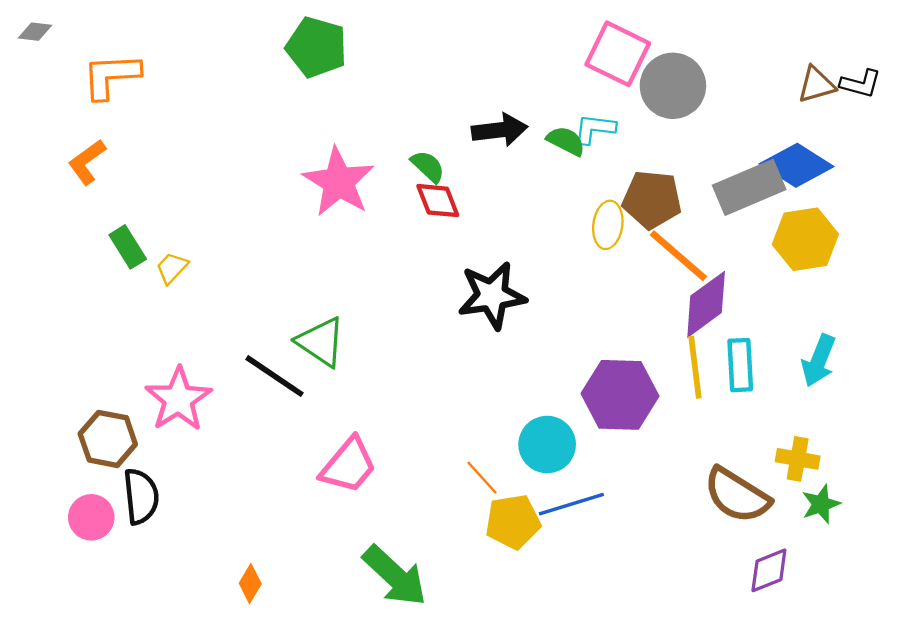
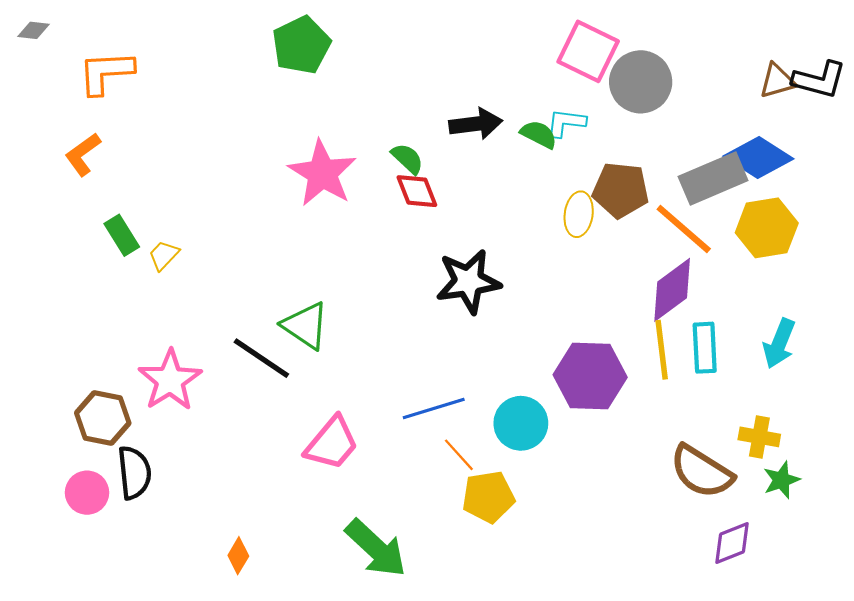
green pentagon: (316, 47) -> (301, 45), turned 30
black L-shape: (861, 84) -> (819, 80), size x1.4
orange line: (678, 256) -> (684, 229), moved
blue line: (571, 504) -> (434, 409), moved

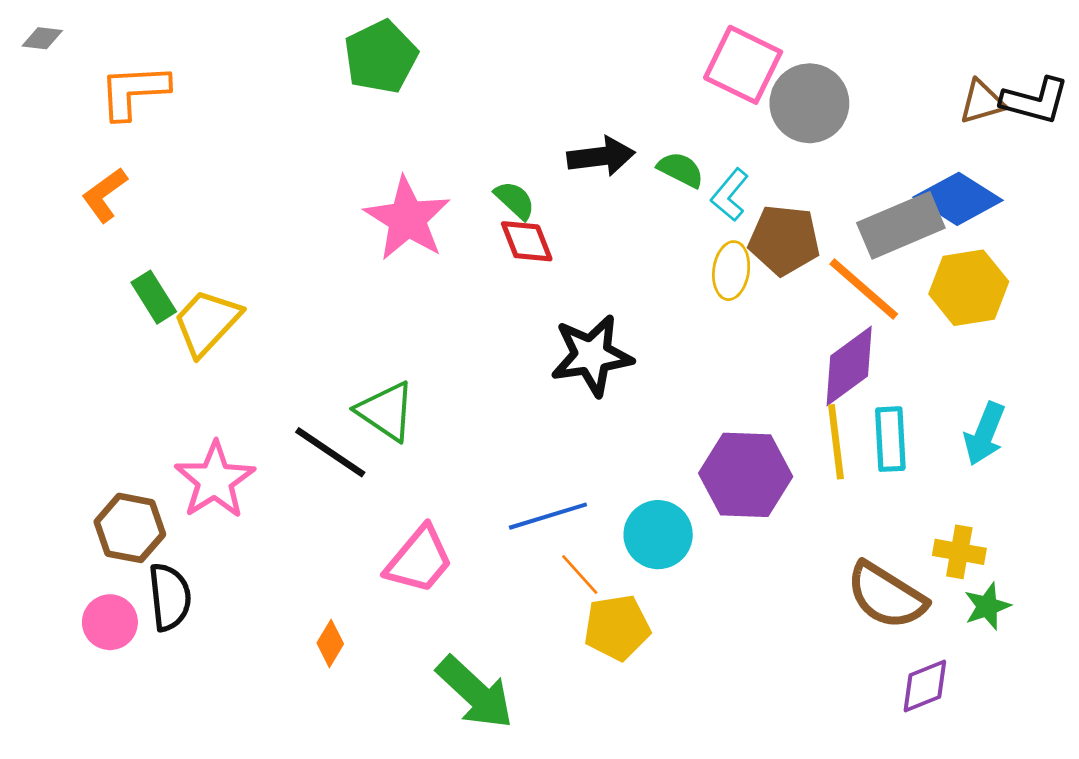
cyan L-shape: (566, 123) -> (730, 195), moved, turned -57
yellow trapezoid: (164, 255) -> (207, 322), size x1.8
orange diamond: (238, 556) -> (330, 643), moved

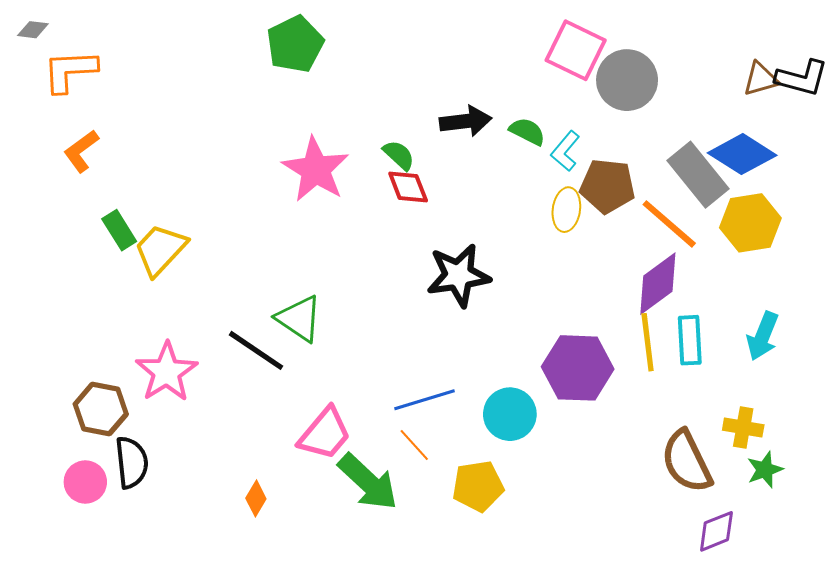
orange L-shape: (134, 91) -> (70, 71), moved
gray rectangle: (901, 225) -> (698, 175), turned 74
orange line: (580, 574) -> (414, 445), moved
brown semicircle: (886, 596) -> (687, 461), turned 32
green arrow: (475, 693) -> (368, 482), moved

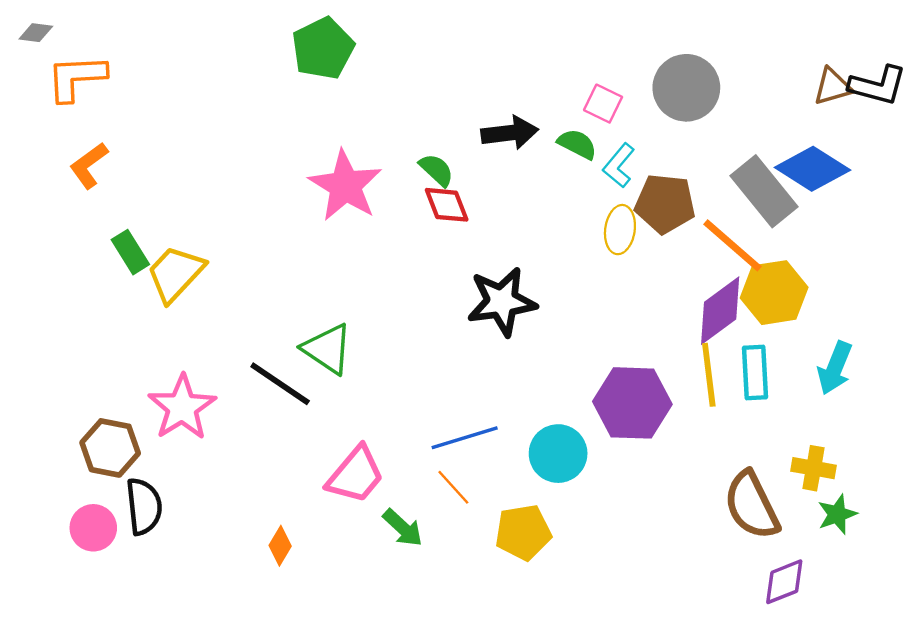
pink square: (576, 50) -> (603, 104), moved, size x0.6
yellow hexagon: (750, 223) -> (774, 293), moved
green arrow: (368, 482) -> (403, 528), size x0.6

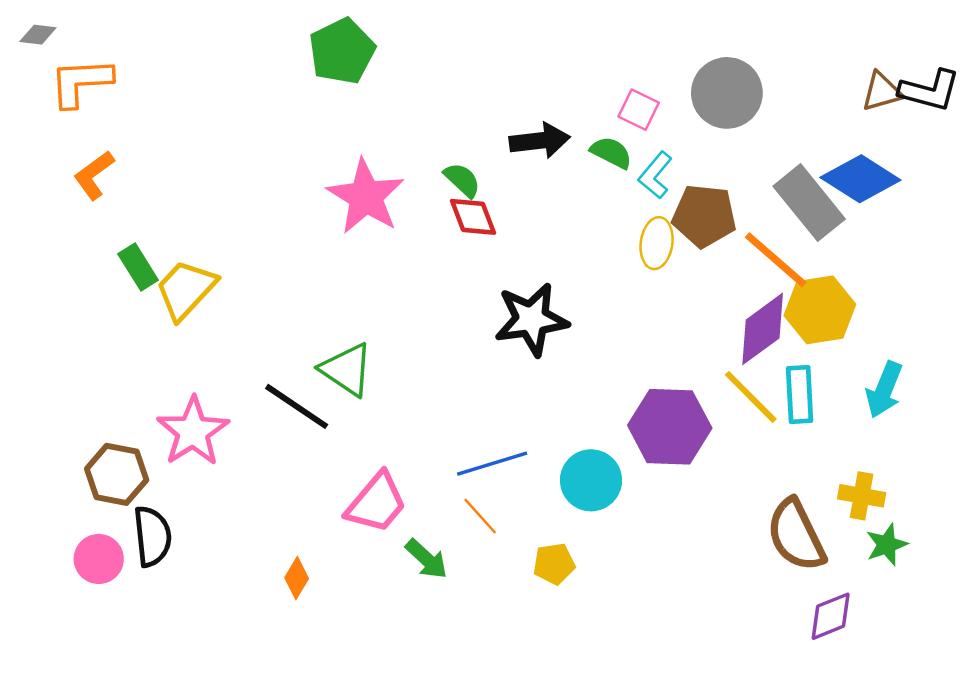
yellow line: (709, 375) -> (751, 397), turned -38
yellow pentagon: (523, 532) -> (554, 564), size x0.7

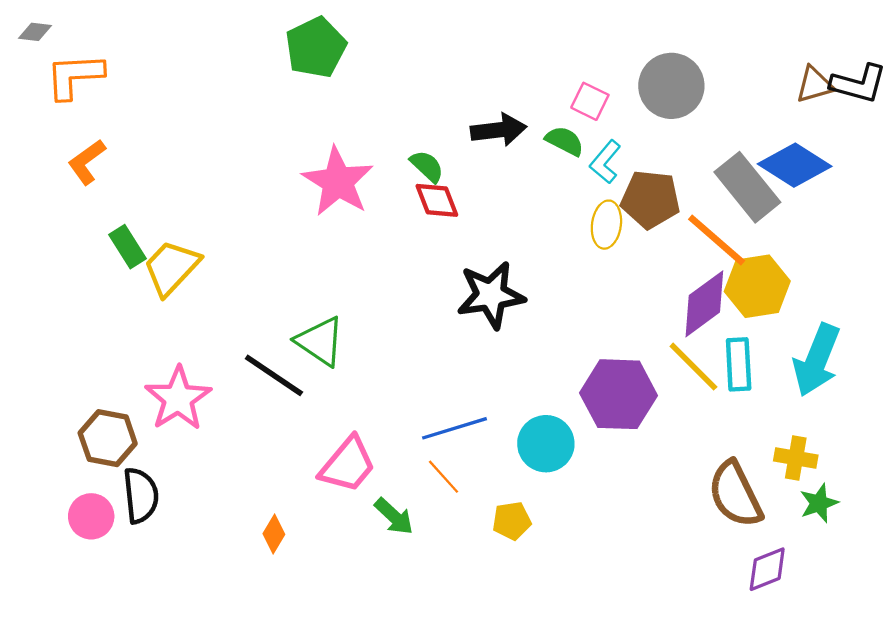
cyan arrow: (884, 390) -> (817, 360), size x1.4

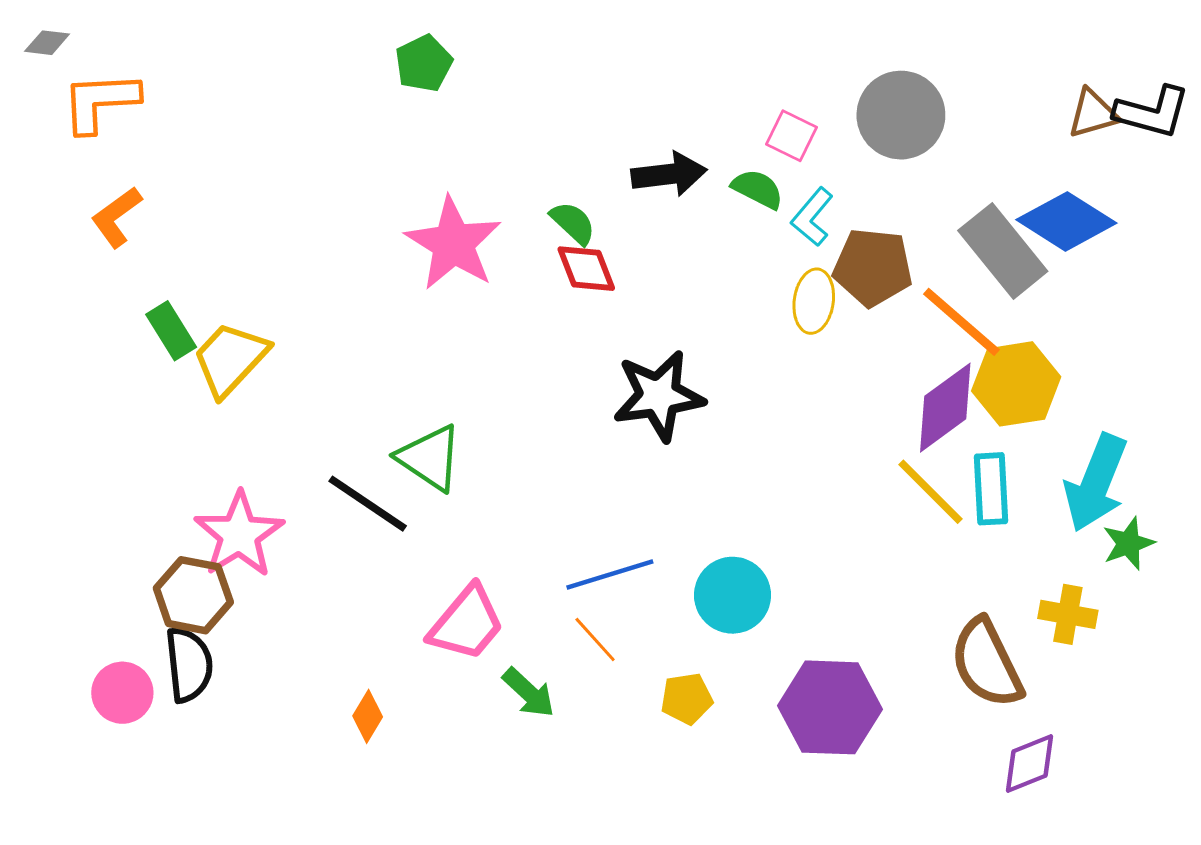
green pentagon: (316, 47) -> (424, 63), size x0.7
purple hexagon: (619, 394) -> (830, 707), moved
brown hexagon: (108, 438) -> (193, 595), moved
green star: (819, 503) -> (1128, 543), moved

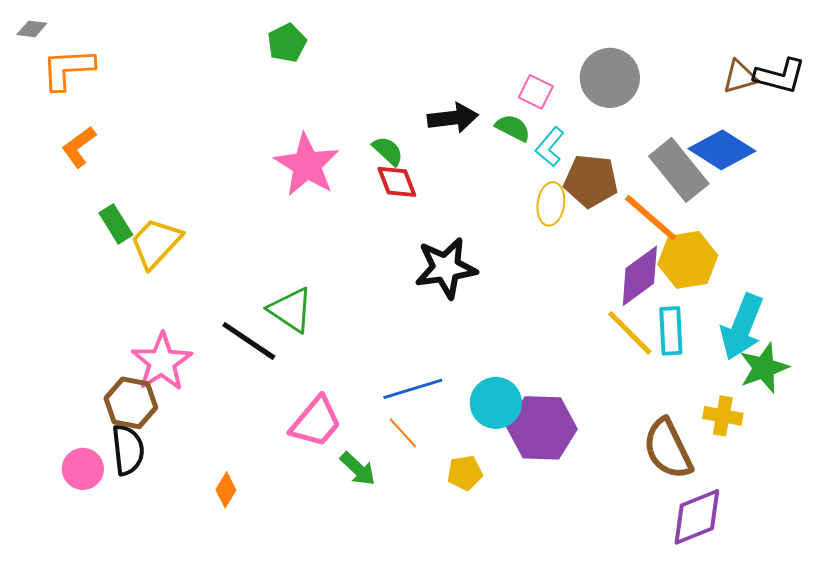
green star: (1128, 543) -> (764, 368), size x1.4
purple hexagon: (830, 707) -> (542, 428), moved
orange diamond: (368, 716) -> (226, 490), moved
purple diamond: (1029, 764) -> (697, 517), size x1.4

